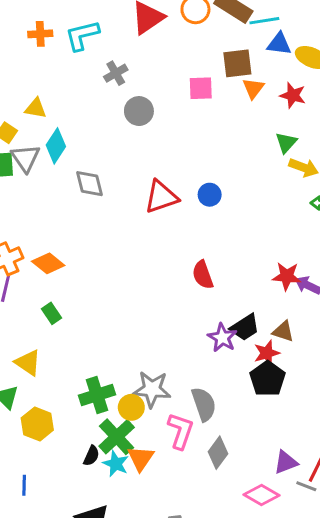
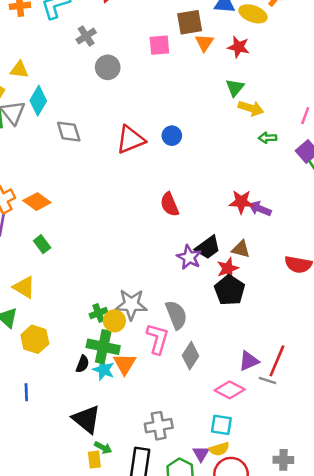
green cross: (97, 395) -> (99, 313), moved, size x0.6
green cross: (117, 437) -> (103, 347), turned -32

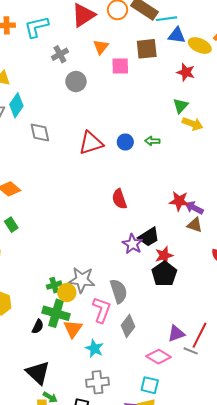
orange triangle: (204, 43) -> (101, 47), moved
green arrow: (267, 138) -> (152, 141), moved
brown triangle: (241, 249) -> (195, 225), moved
cyan star: (104, 370) -> (94, 348), moved

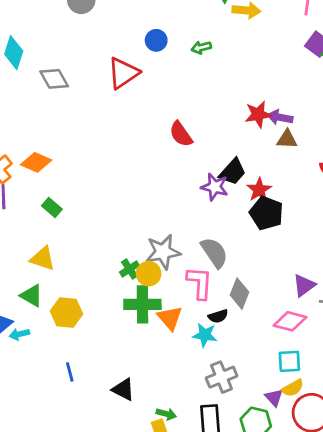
blue circle: (125, 142) -> (156, 40), moved
black semicircle: (38, 326) -> (218, 316), moved, turned 64
black triangle: (38, 373) -> (123, 389), moved, size x0.7

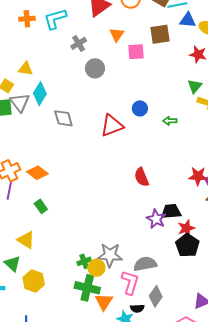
black trapezoid: (233, 172) -> (171, 211), turned -150
gray semicircle: (214, 253) -> (145, 264), turned -80

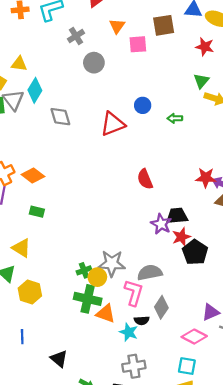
green rectangle: (41, 206) -> (37, 212), turned -40
red star: (186, 228) -> (181, 237), moved
orange triangle: (104, 302) -> (106, 314), turned -42

